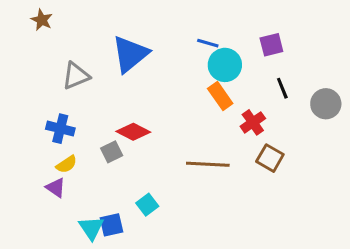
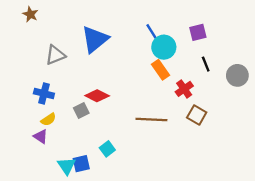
blue line: (208, 43) -> (151, 31), turned 42

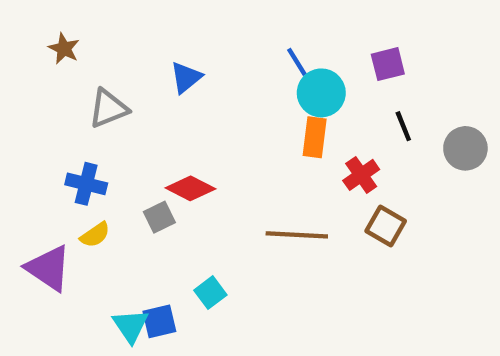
brown star: (30, 14) -> (64, 49), moved
blue triangle: (95, 39) -> (186, 77), size x0.6
orange rectangle: (160, 70) -> (315, 137), turned 42
purple triangle: (41, 136) -> (48, 268), moved, size x1.6

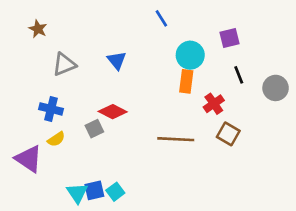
blue line: (297, 62) -> (161, 18), moved
blue triangle: (186, 77) -> (117, 60), moved, turned -30
cyan square: (210, 293) -> (115, 192), moved

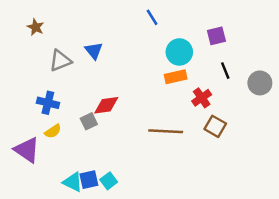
blue triangle: (117, 60) -> (94, 51), moved
orange rectangle: (186, 81) -> (176, 77), turned 70
red diamond: (113, 112) -> (106, 105), turned -35
cyan triangle: (77, 193) -> (73, 182), turned -30

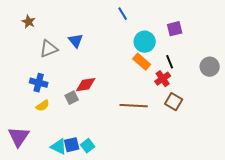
black line: (225, 71) -> (170, 62), moved
orange rectangle: (176, 77) -> (142, 62), turned 54
purple triangle: (27, 150) -> (19, 137), moved, turned 30

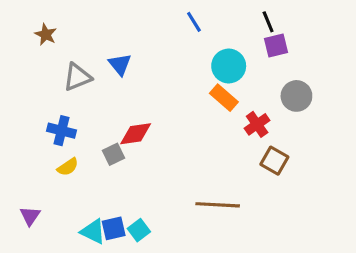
black line: (170, 62) -> (268, 22), moved
gray circle: (210, 67) -> (296, 96), moved
brown line: (134, 106) -> (218, 205), moved
purple triangle: (19, 137) -> (30, 216), size x0.6

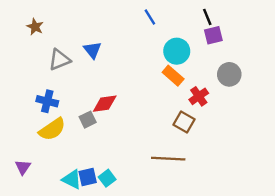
brown square: (274, 161) -> (184, 122), moved
yellow semicircle: (68, 167) -> (52, 129), size x1.6

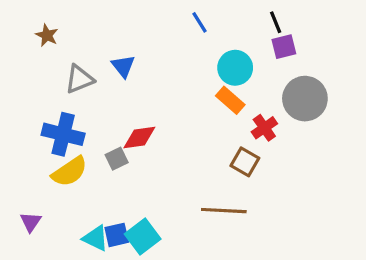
gray circle: (229, 74) -> (305, 99), size x1.4
blue cross: (47, 101) -> (63, 134), size x1.4
cyan square: (107, 178) -> (143, 237), size x1.5

